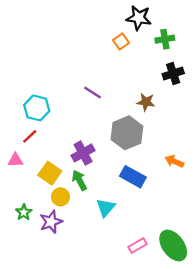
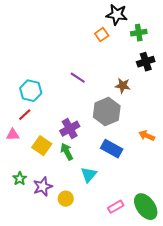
yellow circle: (60, 197) -> (66, 199), moved

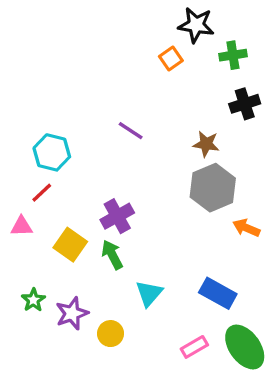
gray hexagon: (107, 112) -> (213, 188), moved
blue rectangle: (112, 149) -> (218, 293), moved

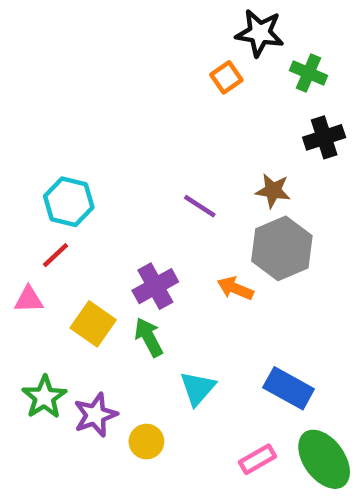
green cross: (233, 55) -> (309, 73), turned 32
purple line: (131, 131) -> (200, 206), moved
orange arrow: (246, 228) -> (235, 288), moved
green star: (33, 300) -> (44, 397), size x1.4

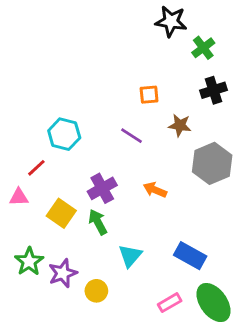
green cross: (309, 73) -> (203, 48), turned 30
orange square: (226, 77) -> (149, 95), moved, turned 30
cyan hexagon: (69, 202) -> (64, 134), moved
gray hexagon: (282, 248) -> (212, 163), moved

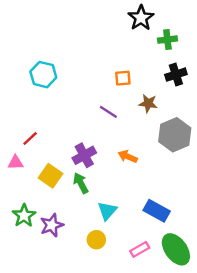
black star: (171, 21) -> (141, 18), turned 30
green cross: (203, 48) -> (167, 40), turned 30
cyan hexagon: (64, 134) -> (43, 75), moved
yellow circle: (96, 291) -> (96, 240), moved

